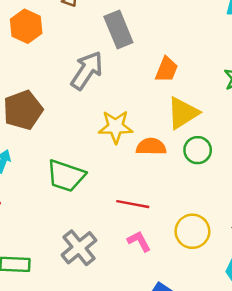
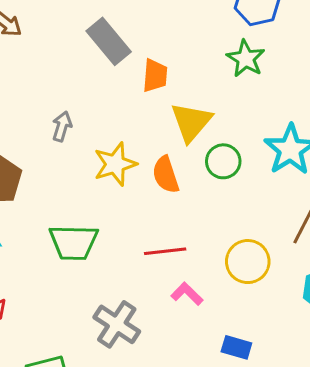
gray rectangle: (118, 30) -> (109, 41), moved
gray arrow: (87, 70) -> (62, 126), moved, size x0.6
orange semicircle: (151, 147) -> (166, 175), turned -92

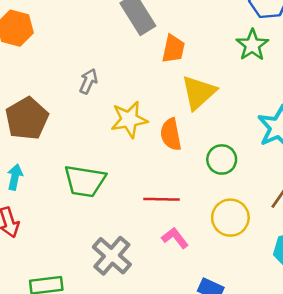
green circle: (223, 161) -> (222, 159), moved

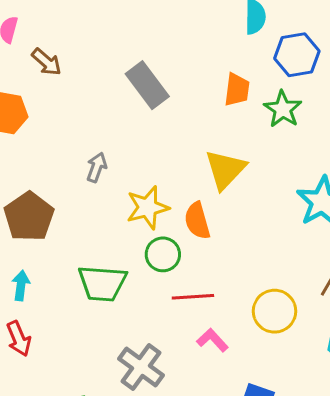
orange trapezoid: (173, 49) -> (237, 90), moved
green circle: (222, 159) -> (163, 254), moved

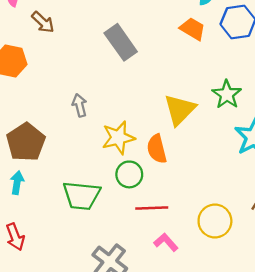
orange trapezoid: (237, 90) -> (193, 29), moved, turned -68
green star: (283, 109) -> (227, 94), moved
gray arrow: (97, 167) -> (80, 105), turned -35
cyan arrow: (21, 285) -> (17, 183), moved

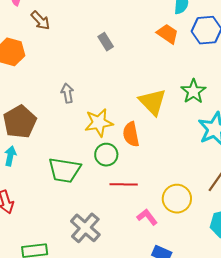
gray rectangle: (121, 42) -> (106, 42), size x0.6
yellow triangle: (180, 110) -> (153, 102), turned -32
pink L-shape: (166, 242) -> (147, 217), moved

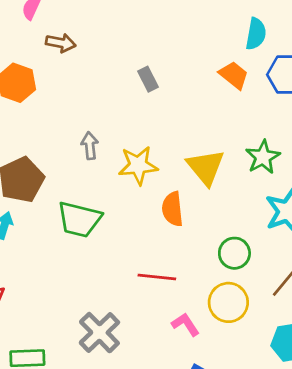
brown arrow: (40, 20) -> (61, 43), turned -40
yellow star: (99, 123) -> (138, 165), moved
green circle: (106, 155) -> (234, 253), moved
green trapezoid: (64, 170) -> (79, 219), moved

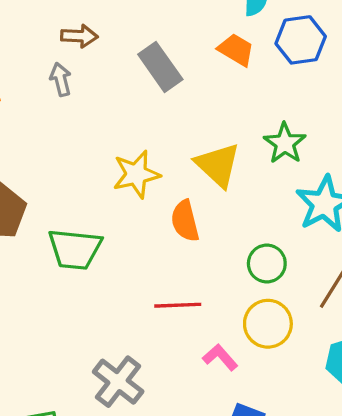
brown arrow: (61, 43) -> (79, 36), moved
gray rectangle: (148, 79) -> (160, 67), moved, size x1.6
gray arrow: (90, 146) -> (61, 79), moved

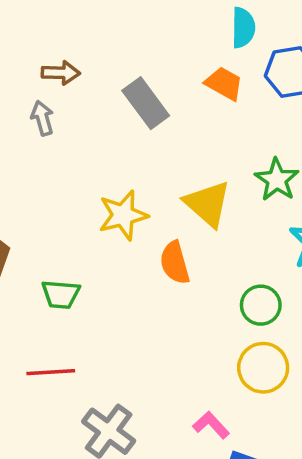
green trapezoid: (75, 249) -> (61, 294), size x0.7
red line: (178, 305) -> (51, 372), moved
pink L-shape: (220, 357) -> (211, 425), moved

